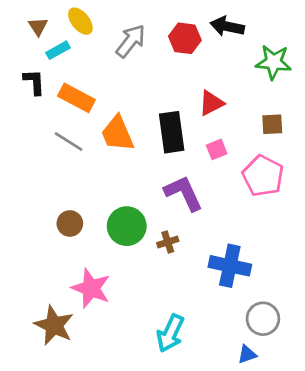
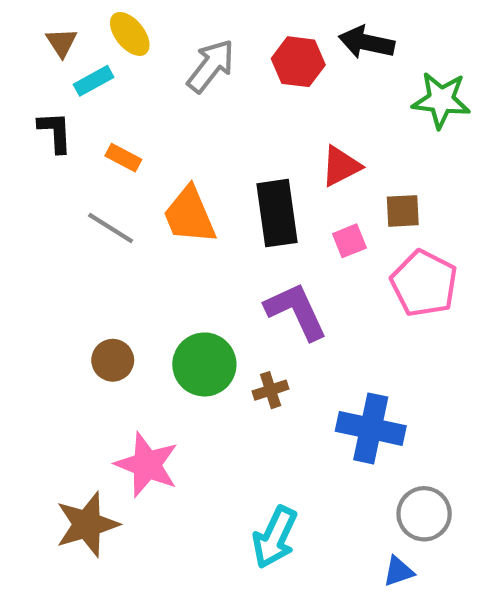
orange rectangle: (76, 98) -> (123, 158), size x0.6
brown square: (272, 124) -> (403, 211), moved
brown star: (54, 325) -> (87, 524), turned 30

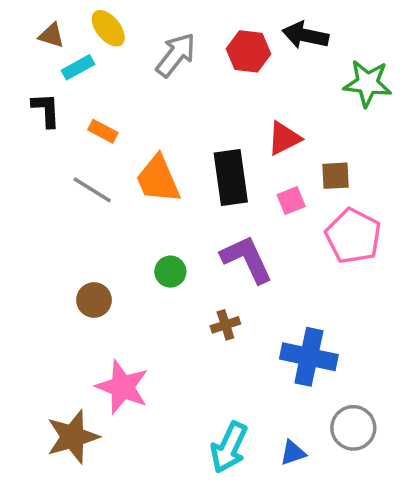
brown triangle: (62, 42) -> (51, 35), turned -40
green circle: (204, 364) -> (170, 272), moved, size x0.6
blue triangle: (398, 571) -> (293, 453), moved

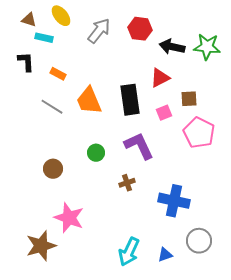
black arrow: (305, 35) -> (172, 47), moved
cyan rectangle: (78, 67) -> (44, 38), turned 42

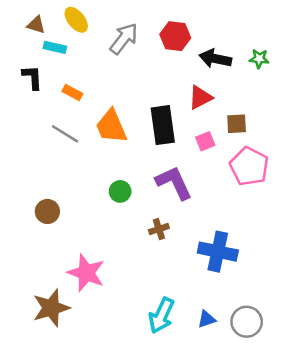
green star: (207, 47) -> (259, 59), size x0.6
brown circle: (53, 169) -> (47, 211), moved
gray circle: (199, 241) -> (247, 322), moved

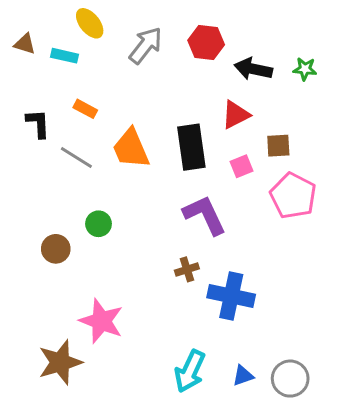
brown triangle: (36, 25) -> (25, 44), moved
black L-shape: (32, 77) -> (38, 124), moved
green circle: (120, 191) -> (99, 224), moved
blue cross: (218, 252) -> (231, 296), moved

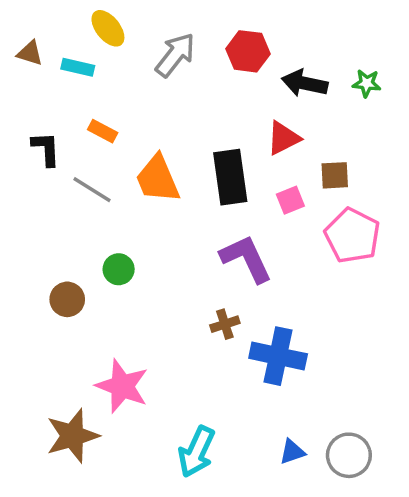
cyan arrow: (190, 371) -> (197, 452), moved

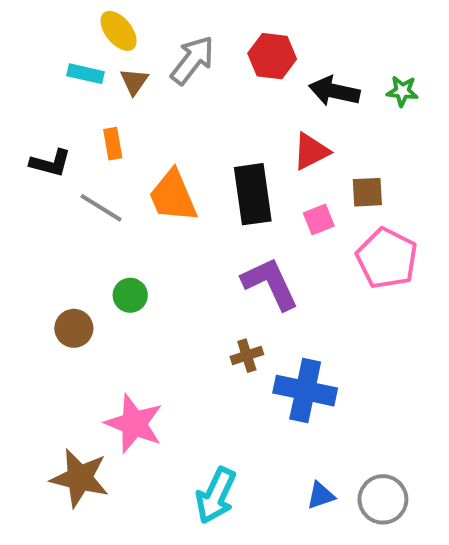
brown triangle: (30, 53) -> (134, 81), moved, turned 48
orange rectangle: (103, 131) -> (113, 144), turned 52
black L-shape: (46, 149) -> (51, 163), turned 108
brown star: (73, 436) -> (80, 478), turned 30

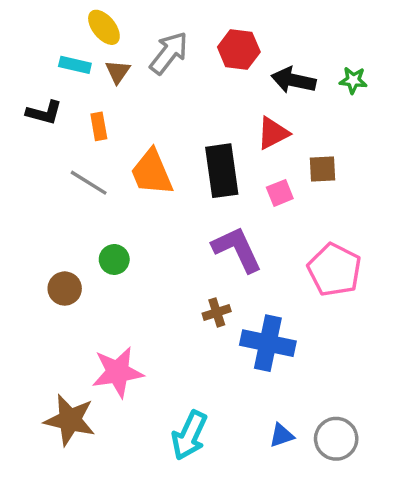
black L-shape: (51, 163) -> (44, 113), moved
pink pentagon: (387, 258) -> (334, 270), moved
pink star: (134, 424) -> (118, 372), turned -30

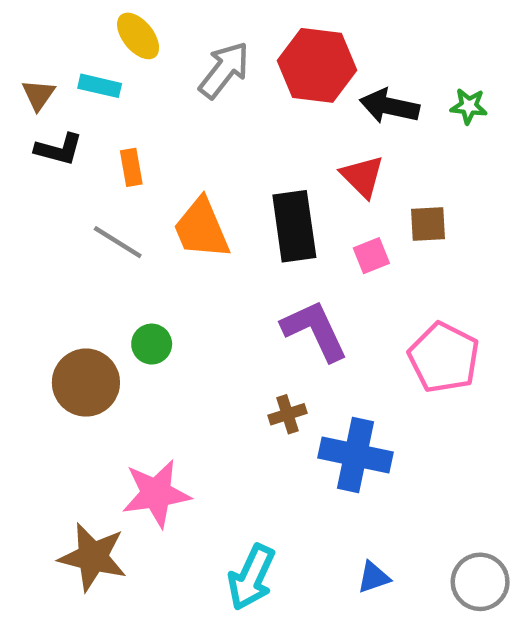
red hexagon: (239, 50) -> (317, 65), size x1.4
brown triangle: (118, 72) -> (38, 95), moved
red triangle: (273, 133) -> (362, 176), turned -48
brown circle: (65, 289) -> (86, 383), size x1.5
gray circle: (336, 439) -> (480, 582), moved

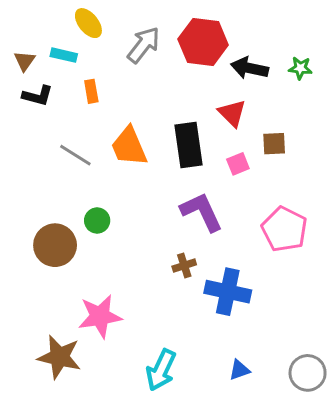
orange rectangle: (131, 167) -> (91, 91), moved

